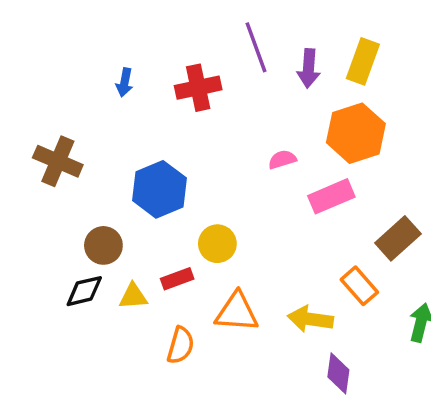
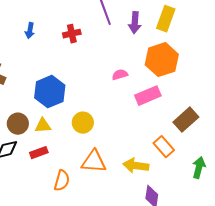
red cross: (198, 88) -> (72, 34), size x0.7
red rectangle: (177, 279) -> (39, 153), moved
yellow triangle: (133, 296) -> (43, 126), moved

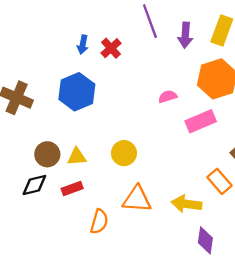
blue arrow: (30, 31) -> (83, 45), moved
red cross: (72, 34) -> (111, 48), turned -30
blue hexagon: (50, 92) -> (77, 92), moved

